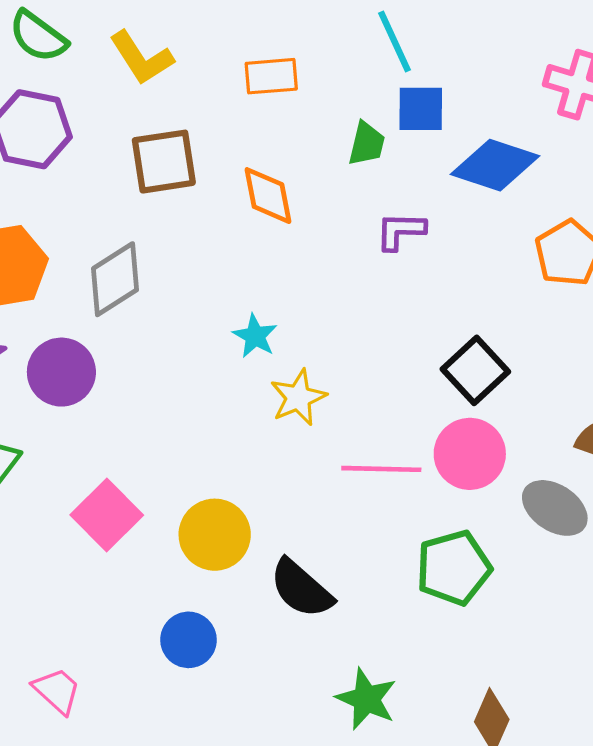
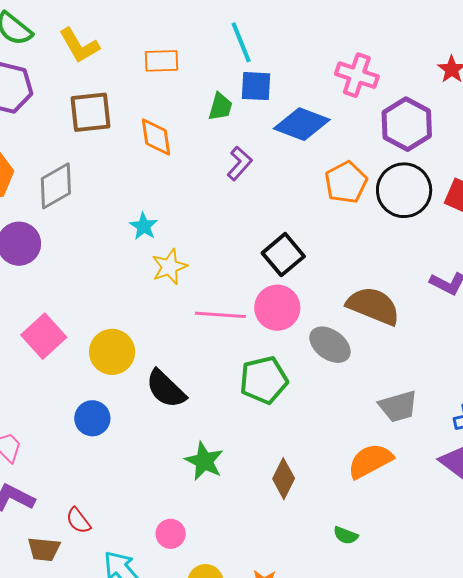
purple L-shape: (400, 231) -> (239, 163), turned 128

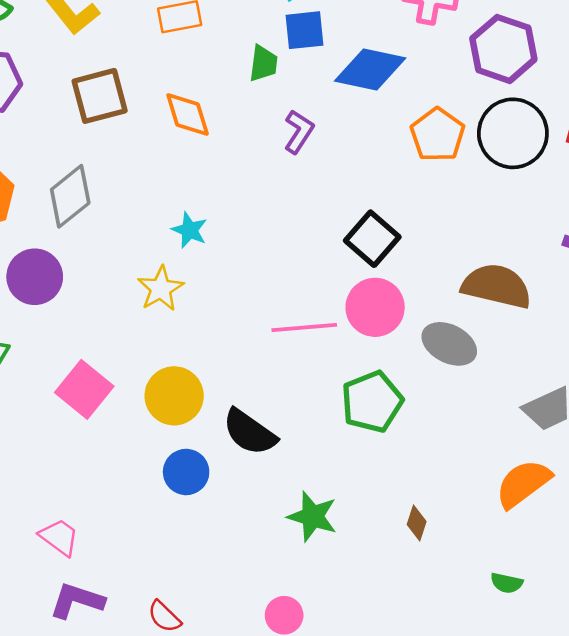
yellow star: (169, 267) -> (161, 289), moved
blue circle: (92, 418) -> (186, 472), moved
brown diamond: (284, 479) -> (417, 523), size x0.7

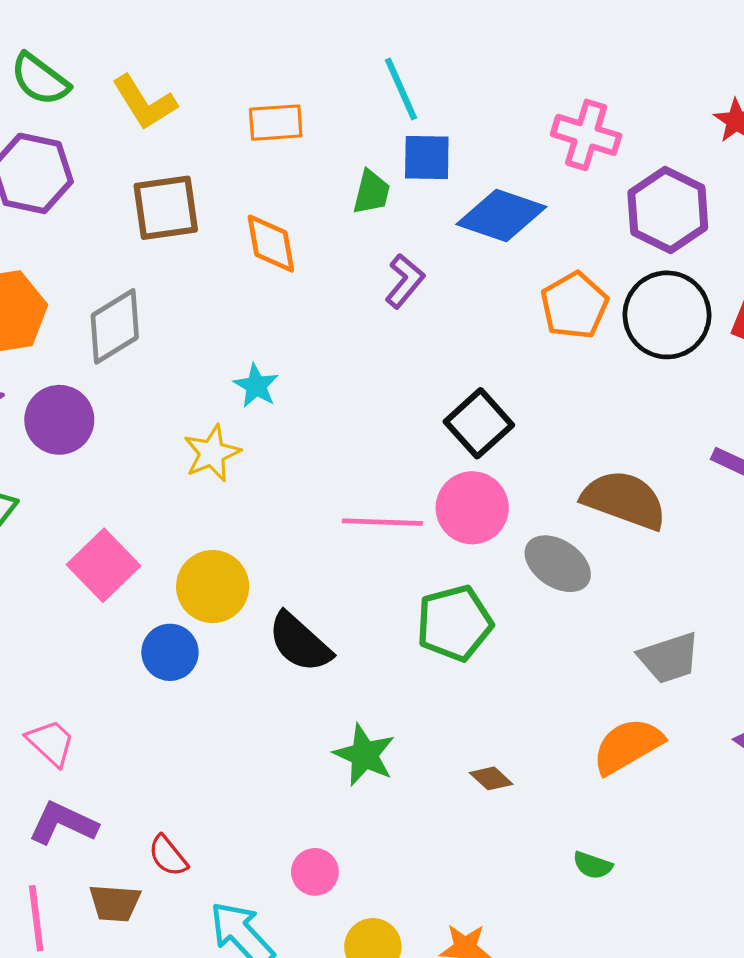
blue circle: (186, 472) -> (170, 652), moved
brown diamond: (417, 523) -> (491, 778), turned -72

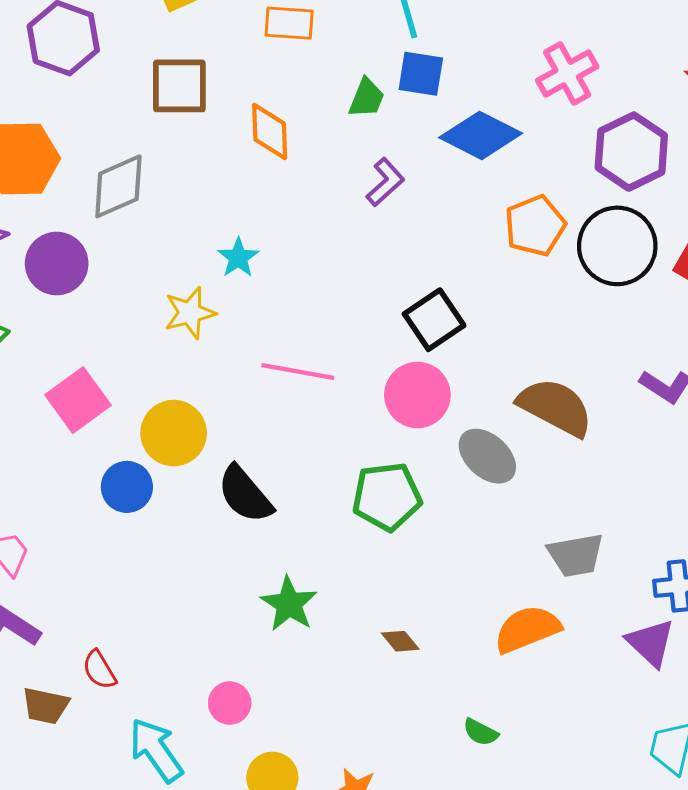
pink cross: (586, 135) -> (567, 74), turned 36
pink line: (382, 522) -> (298, 372), moved

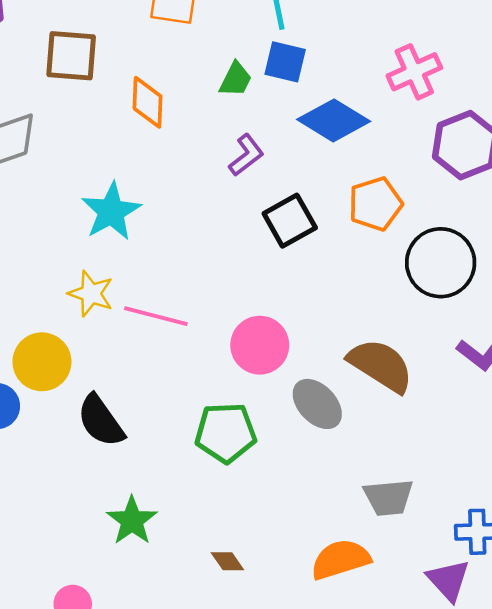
black circle: (617, 246) -> (441, 263), moved
cyan star: (238, 258) -> (111, 211), size x1.6
yellow star: (190, 313) -> (91, 294), moved, turned 30
black square: (434, 320) -> (290, 221), moved

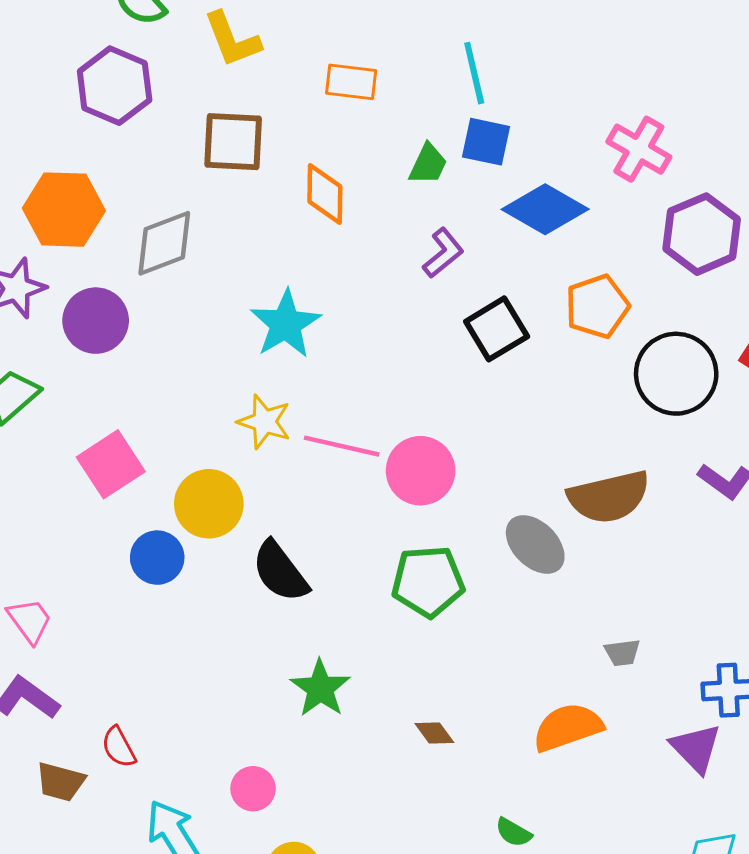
pink cross: (414, 72) -> (639, 149), turned -34
pink circle: (260, 345) -> (421, 471), moved
brown semicircle: (381, 365) -> (609, 497), turned 136
gray trapezoid: (388, 497) -> (622, 653), size x0.6

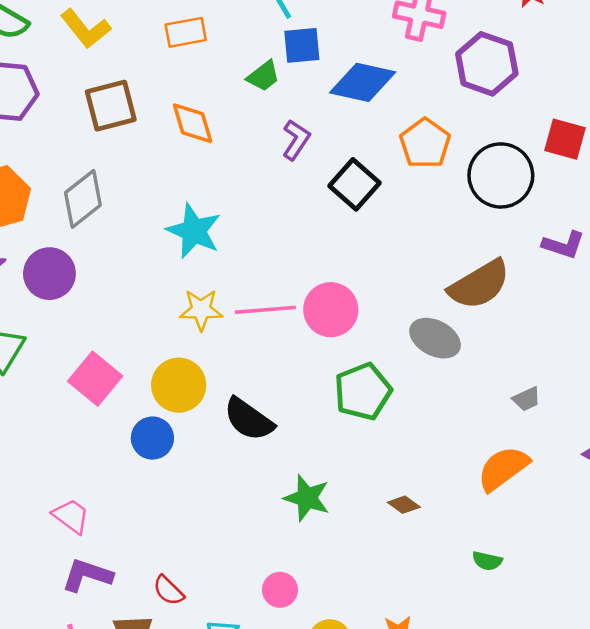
green trapezoid: (428, 164) -> (263, 76), turned 45

